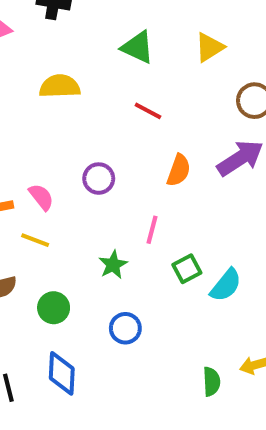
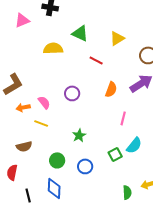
green triangle: (138, 47) -> (80, 33), moved
yellow triangle: (209, 47) -> (117, 38), moved
pink line: (152, 230) -> (123, 118), moved
green square: (187, 269) -> (115, 154), moved
green circle: (54, 308) -> (57, 160), moved

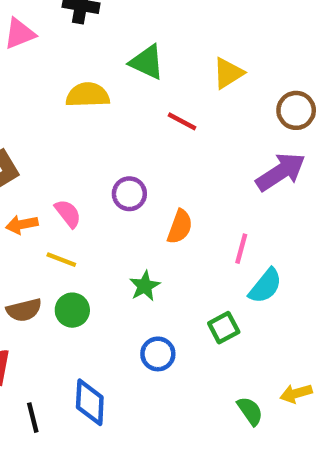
orange semicircle: (111, 89) -> (180, 227), moved
cyan semicircle: (134, 145) -> (265, 286), moved
green circle: (57, 160) -> (72, 310), moved
green semicircle: (127, 192) -> (250, 411), turned -32

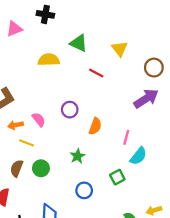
yellow triangle: (228, 73) -> (120, 49), turned -35
yellow line: (61, 260) -> (27, 143), moved
brown semicircle: (24, 310) -> (17, 168), turned 126

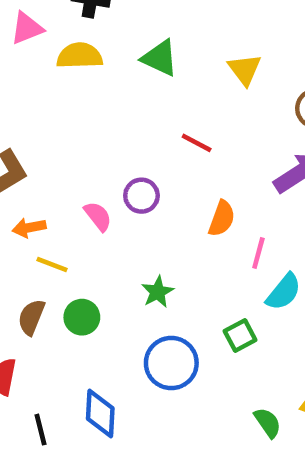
yellow semicircle: (49, 60) -> (80, 56), moved
red line: (96, 73) -> (197, 143), moved
pink semicircle: (39, 120) -> (98, 216), moved
orange semicircle: (95, 126) -> (222, 219), moved
blue circle: (84, 190) -> (171, 363), size x1.5

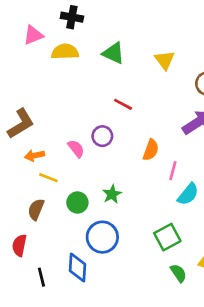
red line: (197, 143) -> (123, 104), moved
green circle: (82, 317) -> (77, 202), moved
green square: (240, 335) -> (167, 237), moved, size x1.4
blue circle: (171, 363) -> (102, 237), moved

